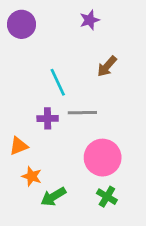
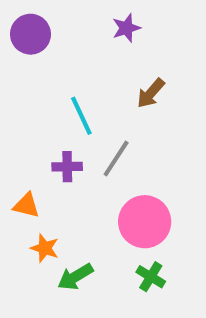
gray line: (82, 113) -> (116, 159), turned -56
orange triangle: (19, 146) -> (26, 205), turned 36

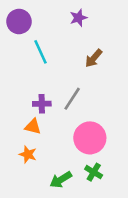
cyan line: (81, 116) -> (40, 52), moved
orange triangle: (26, 205) -> (33, 127), moved
green arrow: (75, 277) -> (61, 180), moved

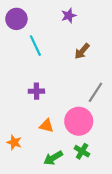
gray line: (72, 99) -> (95, 92), moved
orange triangle: (33, 127) -> (46, 126), moved
orange star: (28, 154) -> (14, 142), moved

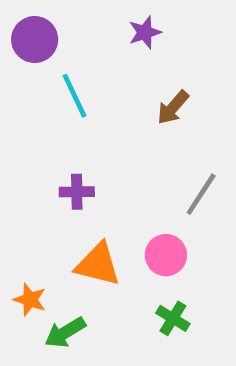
pink circle: (79, 121) -> (166, 255), size x0.7
orange triangle: (46, 126) -> (98, 264), size x1.5
green arrow: (53, 158) -> (65, 332), moved

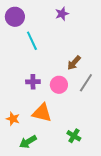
brown arrow: (173, 107) -> (74, 63), moved
pink circle: (166, 255) -> (59, 85), moved
orange star: (30, 300) -> (13, 119), moved

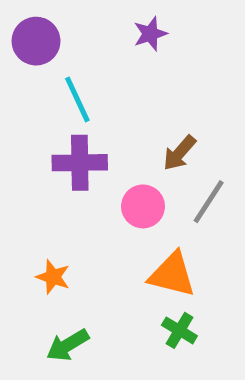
purple cross: (33, 82) -> (80, 163), moved, size x1.5
orange triangle: (42, 113) -> (172, 275), moved
orange star: (13, 119) -> (53, 277), moved

